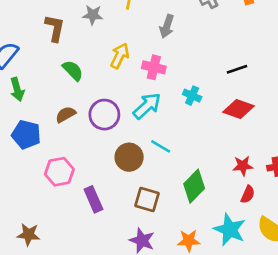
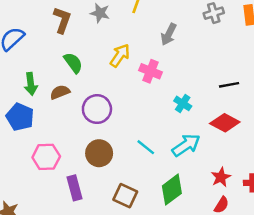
green arrow: (17, 89) -> (31, 84), moved
cyan arrow: (147, 106) -> (186, 145), moved
brown semicircle: (66, 114) -> (60, 92), moved
brown circle: (129, 157) -> (99, 153), moved
red star: (243, 166) -> (221, 177), turned -30

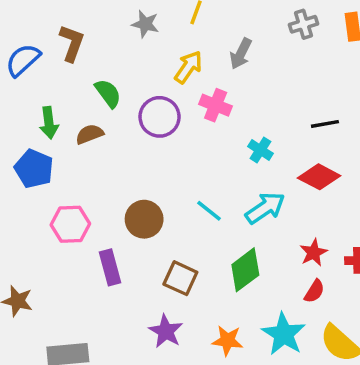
brown L-shape: (62, 20) -> (72, 43), moved
yellow arrow: (120, 56) -> (188, 67), moved
purple circle: (97, 109) -> (160, 117), moved

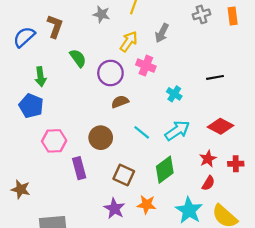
brown semicircle: (90, 134) -> (120, 102), moved
red diamond: (319, 177) -> (221, 126), moved
orange star: (227, 341) -> (147, 205), moved

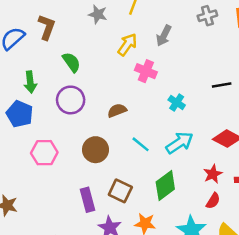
purple circle: (110, 73) -> (71, 100), moved
purple rectangle: (79, 168) -> (88, 200), moved

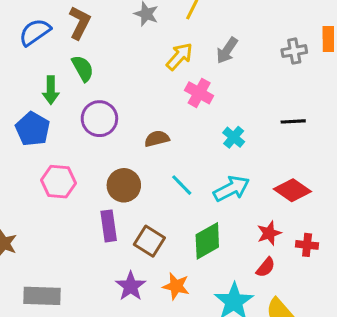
gray cross: (207, 16) -> (294, 51), moved
green semicircle: (71, 62) -> (83, 68), moved
purple rectangle: (88, 200) -> (109, 226), moved

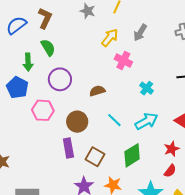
pink hexagon: (58, 182) -> (43, 110), moved

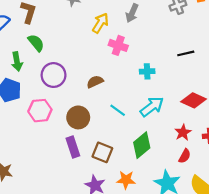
cyan cross: (147, 88) -> (147, 71), turned -32

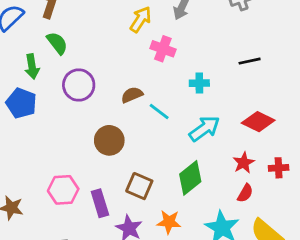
cyan line: (118, 110) -> (159, 111), moved
pink hexagon: (40, 111) -> (63, 190), moved
purple rectangle: (73, 147) -> (100, 203), moved

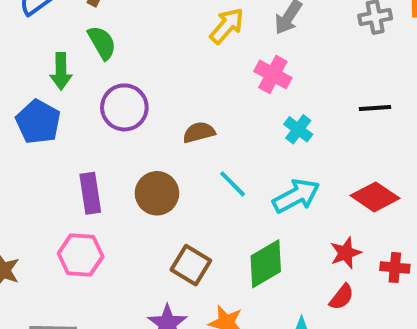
pink cross: (163, 49) -> (273, 74), moved
cyan cross: (199, 83) -> (298, 129), turned 30
cyan line: (159, 111) -> (233, 184), moved
purple rectangle: (100, 203) -> (90, 193), moved

